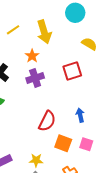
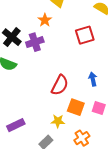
purple cross: (35, 78) -> (35, 42), moved
yellow star: (36, 160) -> (58, 121), moved

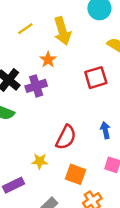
orange square: (76, 107) -> (76, 174), moved
yellow star: (58, 121) -> (40, 161), moved

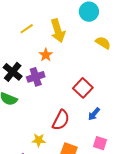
red square: (96, 78) -> (83, 88), moved, turned -30
blue arrow: (105, 130) -> (94, 114), turned -128

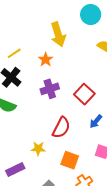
yellow line: (27, 29) -> (14, 53), moved
purple cross: (36, 77) -> (50, 89), moved

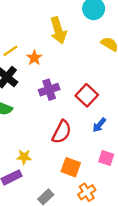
orange star: (46, 60) -> (34, 58), moved
yellow star: (38, 149) -> (24, 157), moved

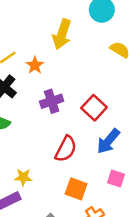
yellow arrow: (58, 30) -> (62, 34), turned 35
blue arrow: (99, 125) -> (108, 141), size x1.5

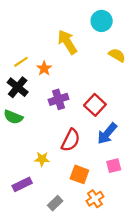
yellow arrow: (62, 34) -> (67, 42), turned 130
yellow star: (23, 177) -> (42, 159), moved
pink square: (116, 179) -> (114, 166), turned -32

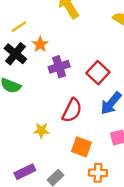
orange star: (44, 68) -> (40, 44), moved
purple rectangle: (22, 184) -> (25, 172), moved
orange cross: (95, 199) -> (98, 173), turned 35

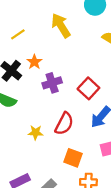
yellow line: (19, 27) -> (18, 34), moved
yellow star: (41, 130) -> (36, 132), moved

